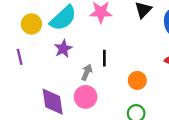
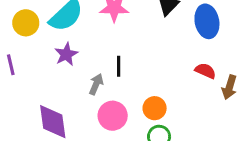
orange circle: (137, 80) -> (155, 108), moved
pink circle: (86, 97) -> (113, 116), moved

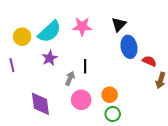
blue ellipse: (207, 21) -> (129, 47), moved
red semicircle: (205, 71) -> (149, 61), moved

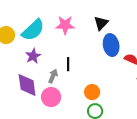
pink circle: (81, 100) -> (51, 97), moved
purple diamond: (40, 104) -> (27, 85), moved

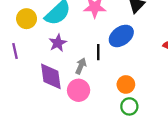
blue ellipse: (111, 45) -> (121, 36), moved, turned 65

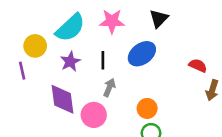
yellow circle: (27, 19) -> (35, 46), moved
black line: (98, 52) -> (103, 60), moved
gray arrow: (81, 66) -> (109, 88), moved

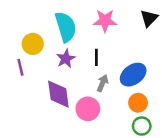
cyan semicircle: (70, 28) -> (66, 27), turned -64
blue ellipse: (142, 54) -> (133, 75), moved

